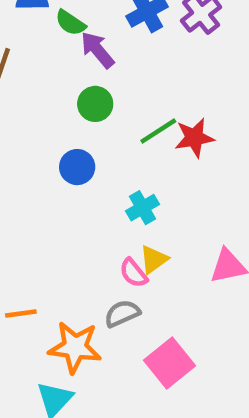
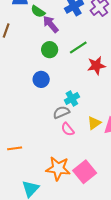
green line: (158, 131) -> (78, 48), moved
yellow triangle: (154, 259) -> (94, 123), moved
gray semicircle: (122, 313) -> (61, 112), moved
orange star: (75, 347) -> (58, 169), moved

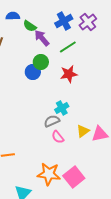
green line: (78, 48) -> (68, 47), moved
red star: (96, 66) -> (69, 74), moved
blue circle: (41, 79) -> (33, 72), moved

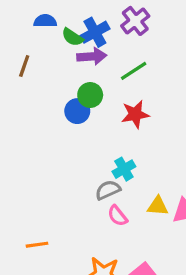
blue cross: (64, 21) -> (95, 32), moved
purple cross: (88, 22) -> (135, 21), moved
purple arrow: (42, 38) -> (92, 56), turned 126
yellow triangle: (83, 131) -> (158, 206), turned 40

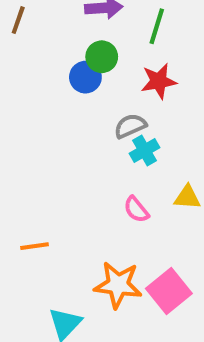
green line: (134, 71) -> (157, 26), turned -40
gray semicircle: (108, 190) -> (130, 126), moved

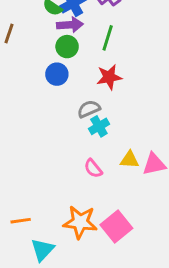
green circle: (102, 57) -> (67, 47), moved
orange line: (35, 246) -> (21, 221), moved

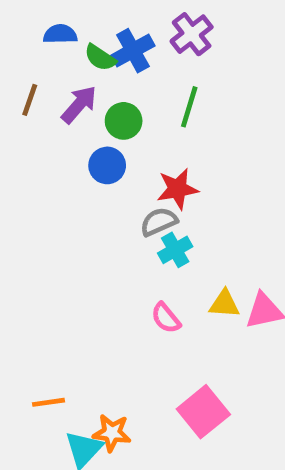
purple arrow: (70, 25) -> (79, 104), moved, turned -45
red star: (109, 77) -> (177, 189), moved
orange star: (80, 222) -> (112, 433), moved, size x0.7

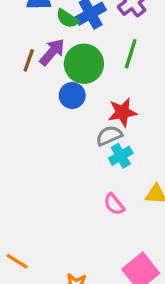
brown line: (30, 100) -> (29, 60), moved
green circle: (124, 121) -> (84, 64), size x1.5
orange line: (49, 402) -> (17, 261), moved, turned 40

